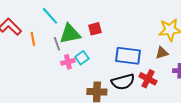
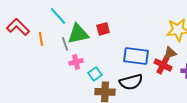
cyan square: (82, 58) -> (95, 74), moved
red cross: (148, 79) -> (163, 65), moved

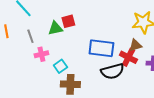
green triangle: (78, 34) -> (55, 28), moved, size x0.7
black semicircle: (131, 82) -> (112, 71), moved

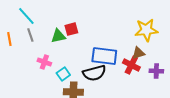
gray line: (30, 36) -> (30, 35), moved
pink cross: (41, 54) -> (44, 62), turned 32
black semicircle: (112, 71) -> (94, 73), moved

